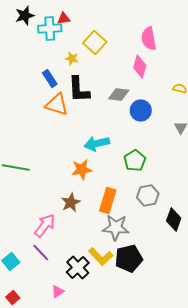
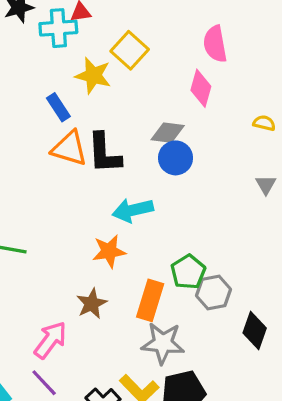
yellow star: (72, 58) -> (93, 76), size x1.6
black L-shape: (79, 90) -> (104, 153), moved
blue circle: (141, 110) -> (176, 158), moved
green pentagon: (135, 160) -> (188, 272), moved

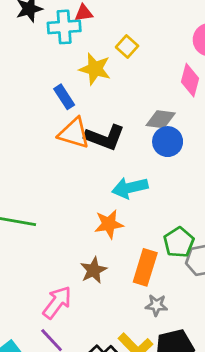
yellow square: (130, 50) -> (127, 47), size x0.7
black L-shape: (104, 153) -> (105, 137), turned -66
gray star: (163, 343) -> (156, 305), size x0.6

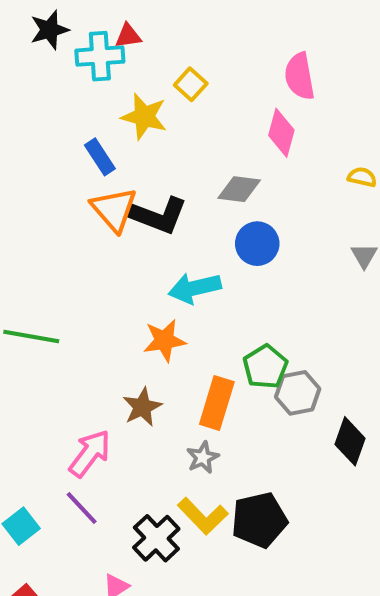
orange triangle: (74, 133) -> (114, 209), turned 32
blue circle: (168, 142) -> (257, 244), moved
gray star: (156, 305) -> (203, 457), moved, turned -30

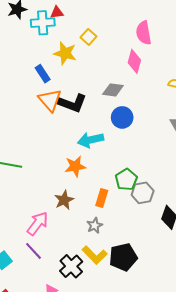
orange rectangle: (217, 403) -> (102, 198), size x0.7

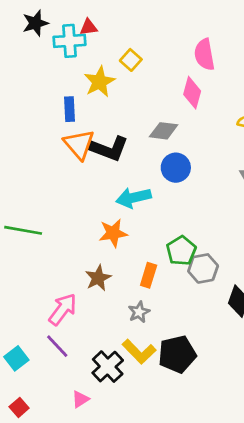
yellow star: (65, 53) -> (99, 82), turned 30
blue rectangle: (43, 74) -> (69, 109), turned 30

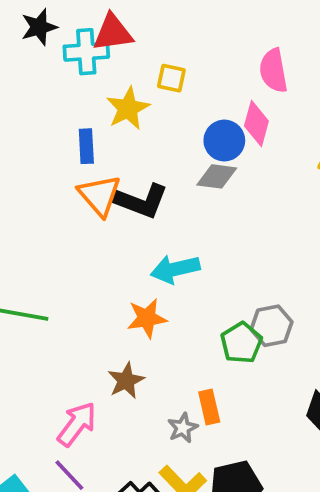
red triangle: (89, 27) -> (113, 33), size x1.6
yellow square: (131, 60) -> (171, 78), turned -30
blue circle: (176, 168) -> (224, 141), moved
gray hexagon: (203, 268) -> (272, 326), moved
orange rectangle: (149, 275) -> (209, 407), moved, turned -30

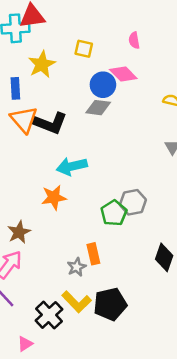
pink semicircle: (273, 71) -> (134, 40), size x0.6
yellow square: (171, 78) -> (84, 49), moved
pink diamond: (256, 124) -> (123, 74), turned -60
brown star: (126, 381) -> (19, 232), moved

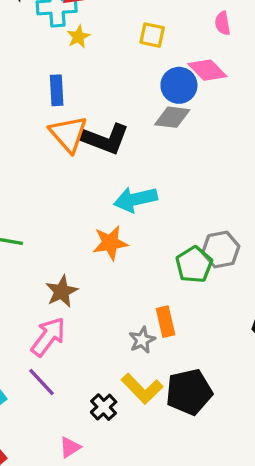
yellow star: (42, 64) -> (78, 37), moved, size x0.6
black cross: (49, 315) -> (104, 407), size x0.7

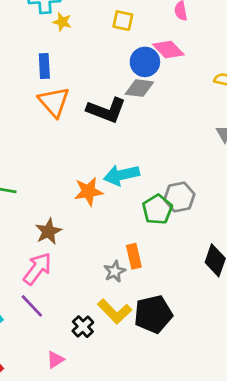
yellow star: (78, 37) -> (62, 22), turned -30
black L-shape: (105, 139) -> (106, 110), moved
cyan arrow: (135, 199) -> (121, 175), moved

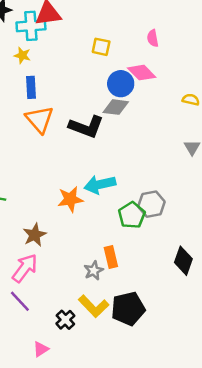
yellow star: (62, 22) -> (22, 55), moved

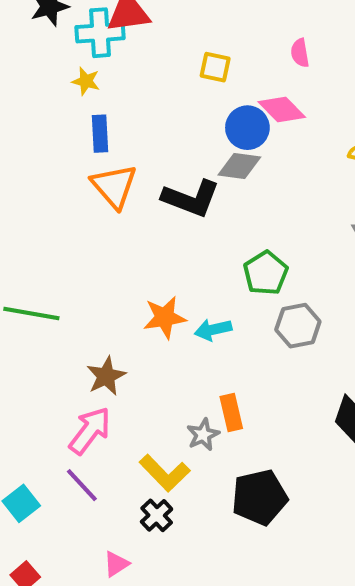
cyan arrow: (100, 184) -> (213, 330), moved, size x0.7
green pentagon: (132, 215) -> (266, 273), moved
yellow L-shape: (94, 306) -> (165, 473), moved

